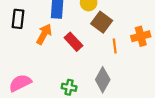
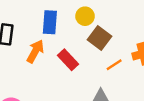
orange line: (115, 46) -> (114, 65), turned 64

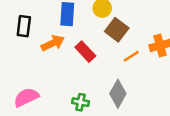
orange arrow: (35, 51) -> (53, 43), turned 35

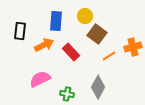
pink semicircle: (26, 97) -> (40, 79), moved

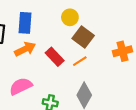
blue rectangle: (56, 21) -> (25, 23), moved
orange line: (109, 56) -> (80, 61), moved

